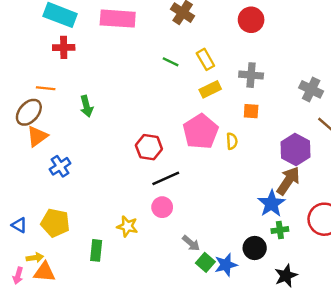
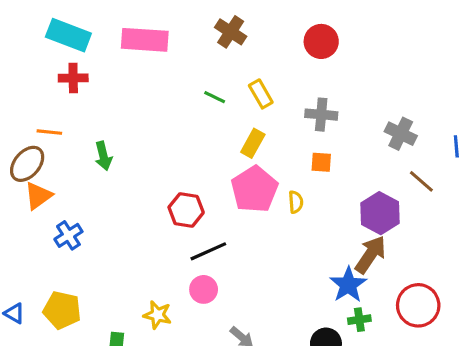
yellow rectangle: (210, 89) -> (253, 143), moved, turned -35

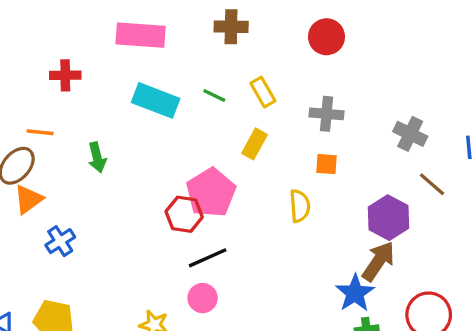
brown cross: (231, 32) -> (231, 27), turned -32
cyan rectangle: (68, 35) -> (156, 100), moved
pink pentagon: (254, 189) -> (211, 193), moved
yellow semicircle: (296, 202) -> (300, 206), size x1.4

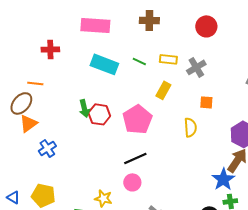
yellow rectangle: (263, 92) -> (168, 59), turned -54
gray cross: (326, 114) -> (196, 67), moved, turned -36
green arrow: (97, 157) -> (84, 108), moved
red hexagon: (184, 214) -> (99, 114), moved

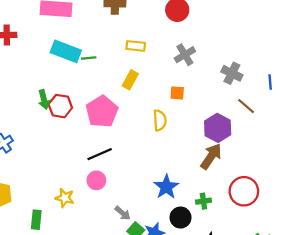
green line: (139, 61) -> (89, 58), moved, turned -32
gray cross: (196, 67) -> (185, 55), moved
blue star: (223, 179) -> (166, 187), moved

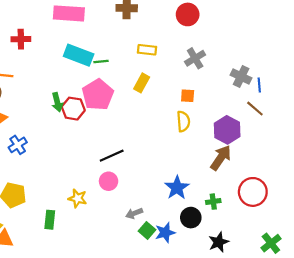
blue line: (270, 82) -> (259, 85), moved
pink pentagon: (102, 112) -> (98, 95), moved
yellow semicircle: (160, 120) -> (183, 121), moved
gray arrow: (123, 213) -> (134, 213), turned 119

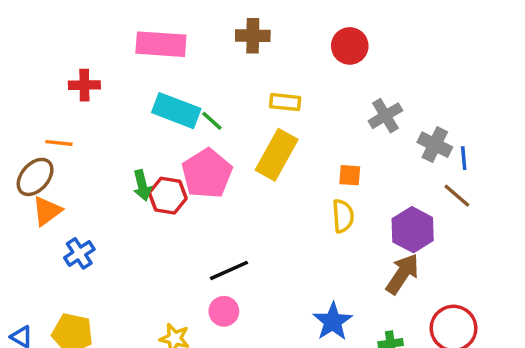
gray cross: (195, 58) -> (385, 116), moved
green line: (101, 62) -> (212, 121), turned 48
yellow rectangle: (142, 83) -> (277, 155), size x1.6

